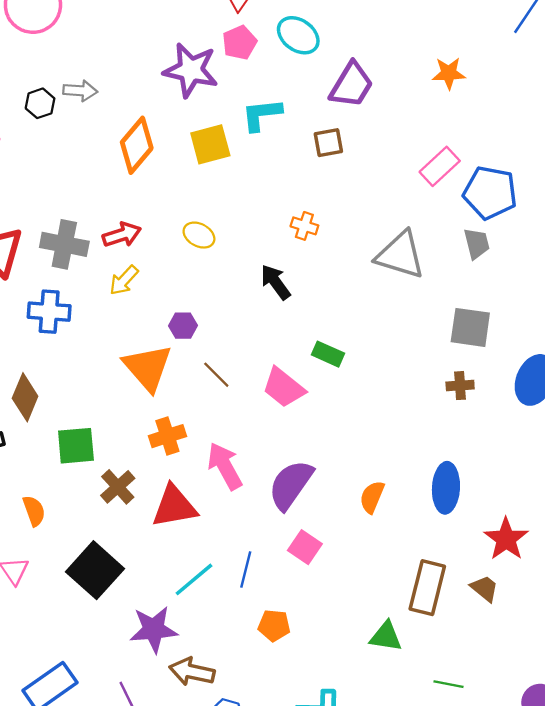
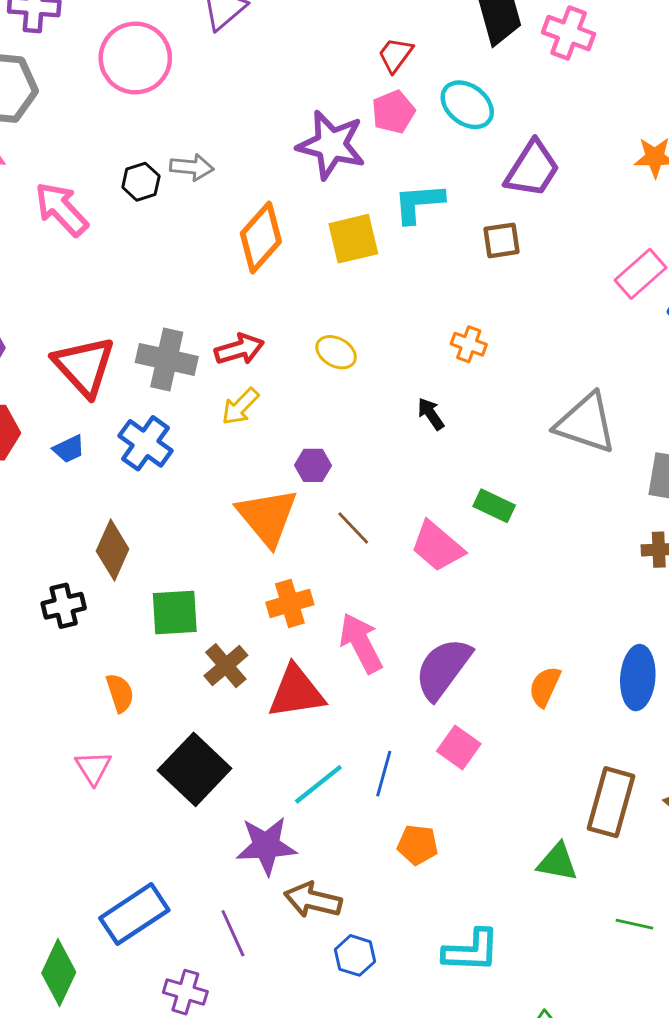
gray triangle: (400, 255) -> (586, 423), moved
black arrow: (276, 282) -> (431, 414), size x0.7
blue cross: (49, 312) -> (145, 443), turned 30

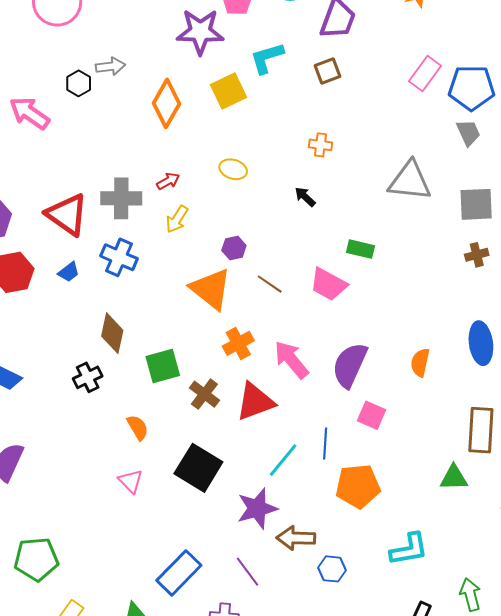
red arrow: (239, 349) -> (168, 181), size x0.7
orange pentagon: (418, 845) -> (358, 486), size x1.6

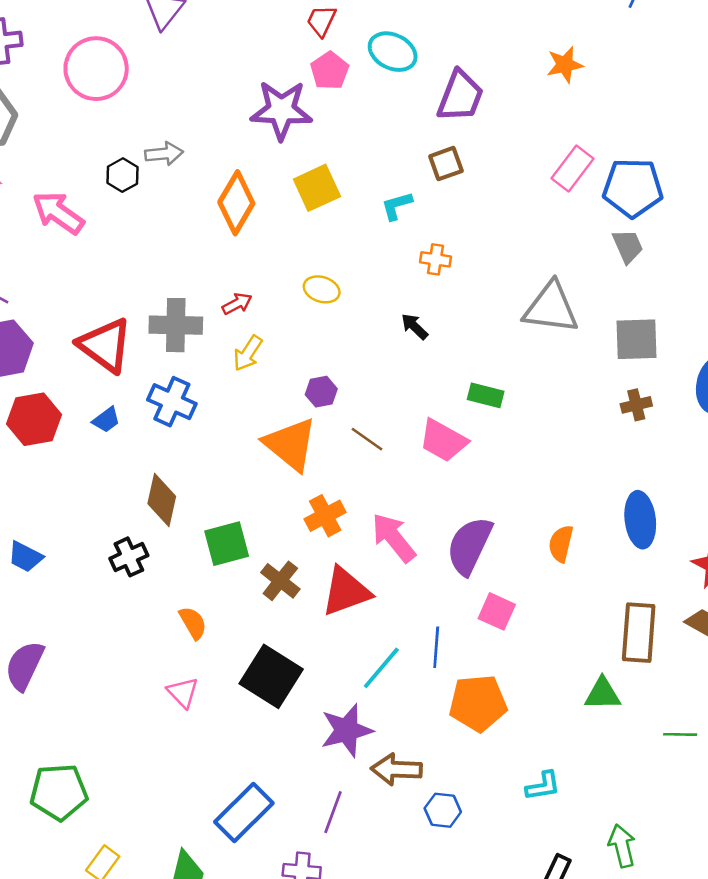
cyan L-shape: (267, 58) -> (397, 206), moved, size x0.7
cyan L-shape: (409, 549) -> (543, 786), size x0.7
purple line: (247, 572) -> (333, 812), turned 56

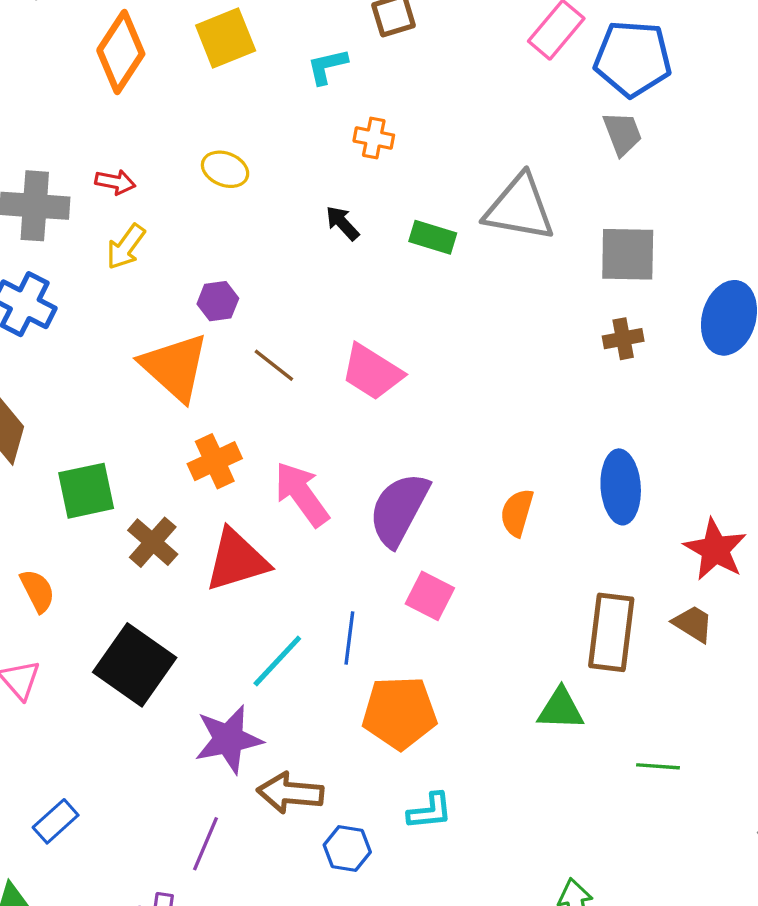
red arrow: (237, 304) -> (115, 182), turned 36
green rectangle: (486, 395) -> (433, 237), moved
cyan L-shape: (543, 786) -> (430, 811), moved
blue rectangle: (244, 813) -> (56, 821), moved, size x0.6

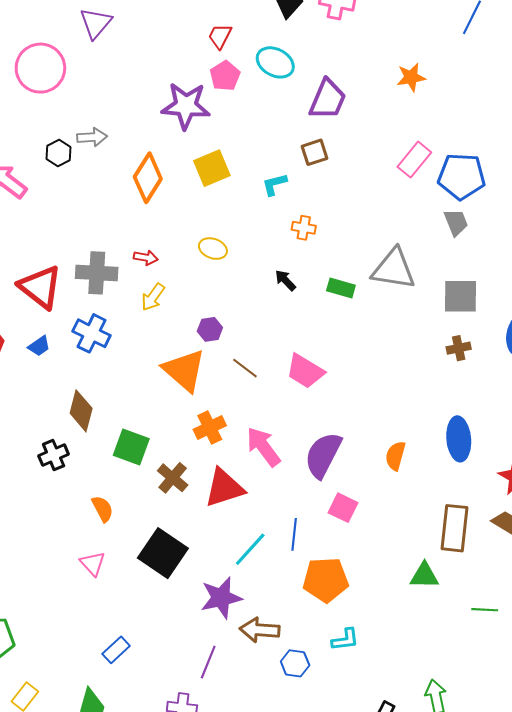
green square: (86, 491) -> (131, 447), turned 33

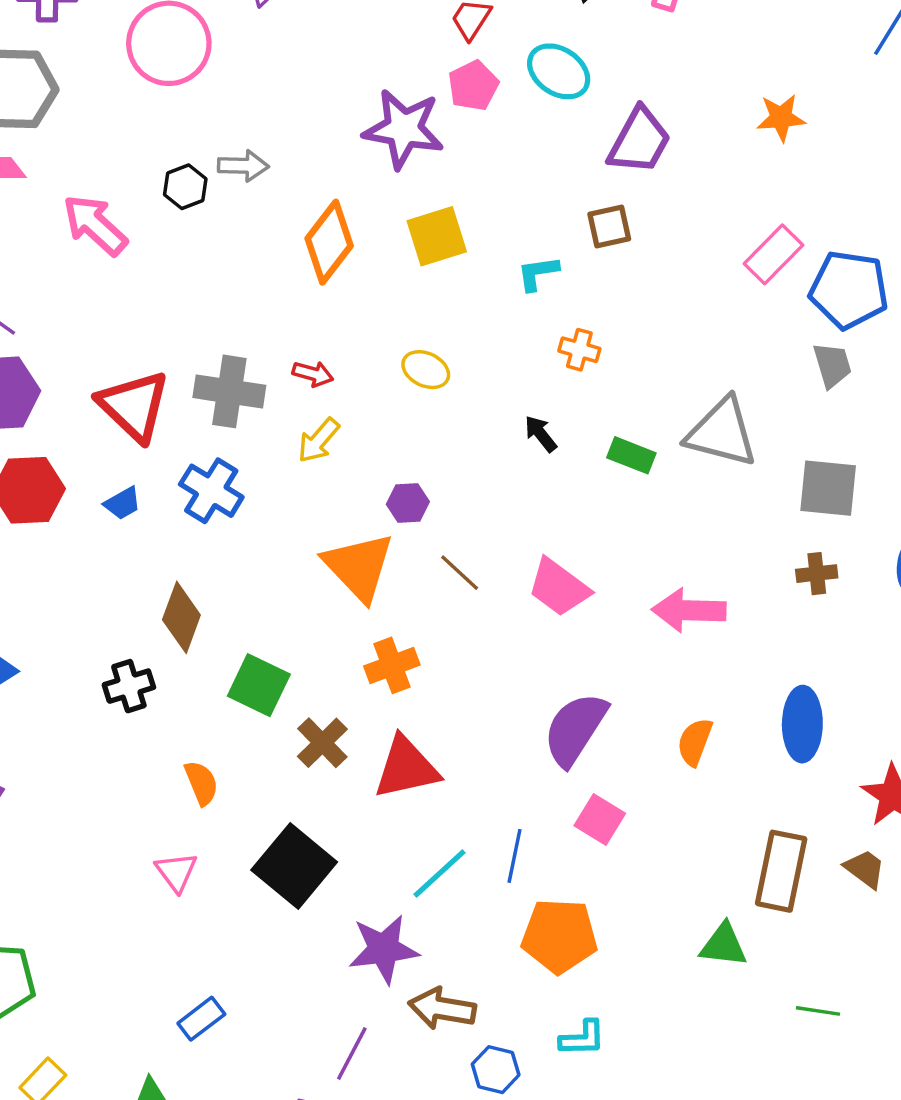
pink arrow: (263, 447) -> (689, 610), moved, turned -57

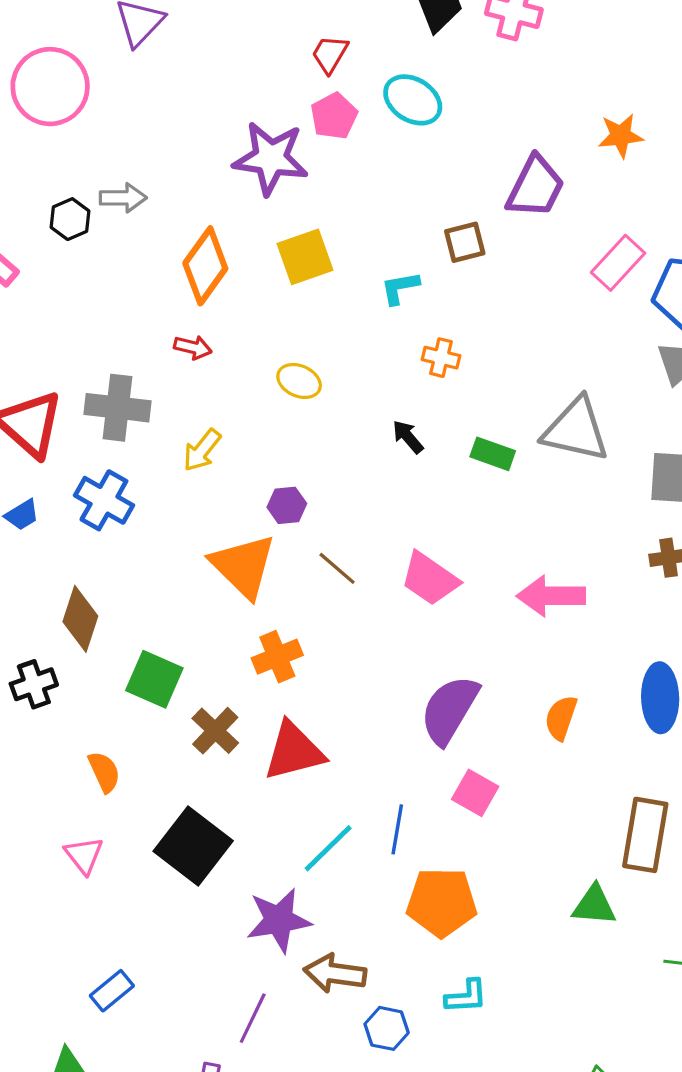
purple trapezoid: (639, 141) -> (535, 187), moved
red arrow: (313, 374) -> (193, 347), moved

